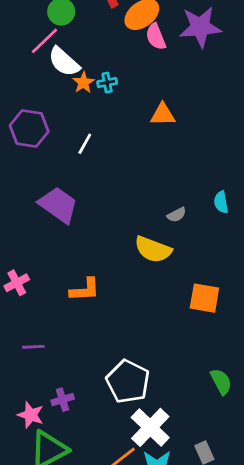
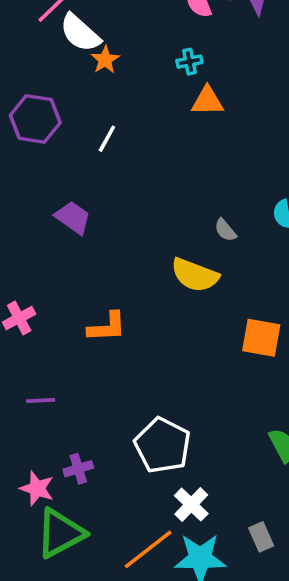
cyan cross: (107, 83) -> (189, 62), moved
purple trapezoid: (58, 205) -> (73, 218), size x0.7
gray semicircle: (177, 215) -> (225, 230), turned 78
white cross: (150, 427) -> (191, 505), size x0.7

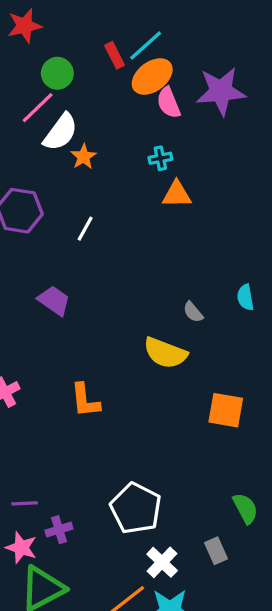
white semicircle: (80, 33) -> (61, 132), turned -96
orange L-shape: (107, 327) -> (85, 400), turned 87
purple line: (41, 401) -> (25, 503), moved
gray rectangle: (261, 537) -> (216, 551), moved

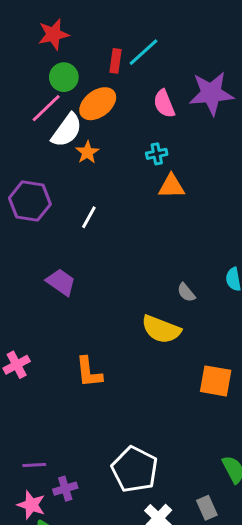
red star: (25, 26) -> (53, 34), moved
red rectangle: (115, 55) -> (115, 61), turned 35
orange ellipse: (152, 77) -> (98, 104), moved

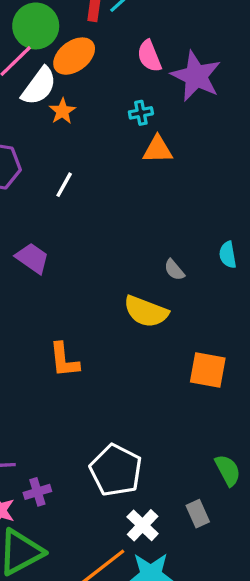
green circle: (64, 77) -> (36, 26), size x1.4
purple star: (211, 93) -> (196, 76), moved, turned 30

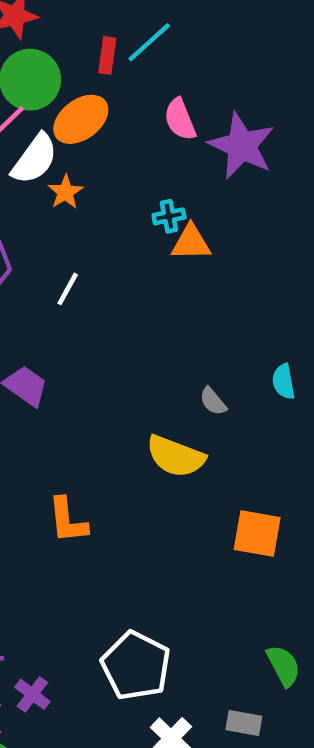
cyan cross: (141, 113) -> (169, 216), moved
purple cross: (37, 492) -> (32, 694), turned -36
gray rectangle: (198, 514) -> (244, 723), turned -56

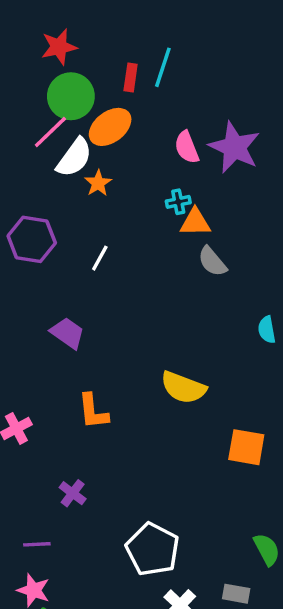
cyan line: (149, 42) -> (163, 67), turned -30
pink semicircle: (180, 119) -> (187, 147), moved
gray semicircle: (213, 401) -> (212, 261), moved, size x1.4
orange L-shape: (68, 520) -> (93, 411), moved
purple cross: (32, 694) -> (73, 493), moved

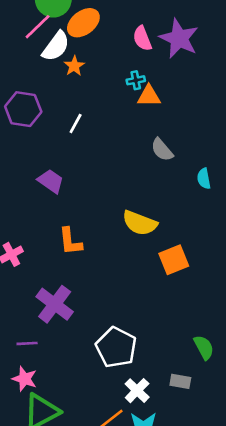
gray semicircle: (212, 261) -> (162, 150), moved
orange square: (246, 447) -> (174, 260), moved, turned -32
purple cross: (73, 493) -> (55, 304), size x1.8

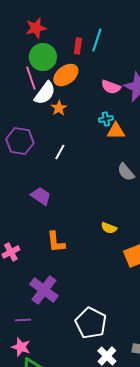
pink line: (38, 27) -> (31, 78), turned -65
pink semicircle: (142, 38) -> (111, 87), turned -48
yellow semicircle: (140, 223) -> (109, 228), size x0.6

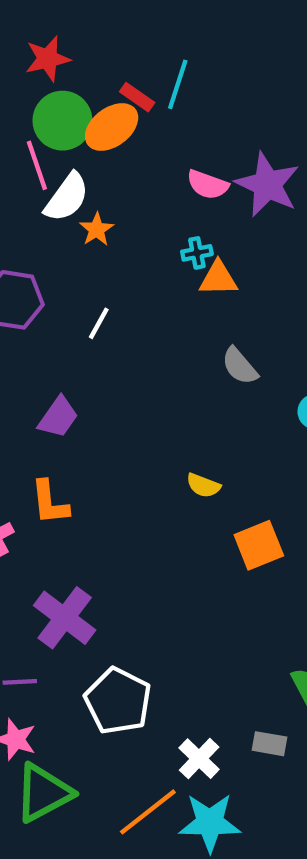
red rectangle: (78, 46) -> (137, 97), turned -63
orange ellipse: (66, 75) -> (112, 127), moved
purple trapezoid: (41, 196) -> (58, 417), turned 90
orange L-shape: (56, 242) -> (50, 503), moved
white pentagon: (91, 323) -> (118, 701), moved

